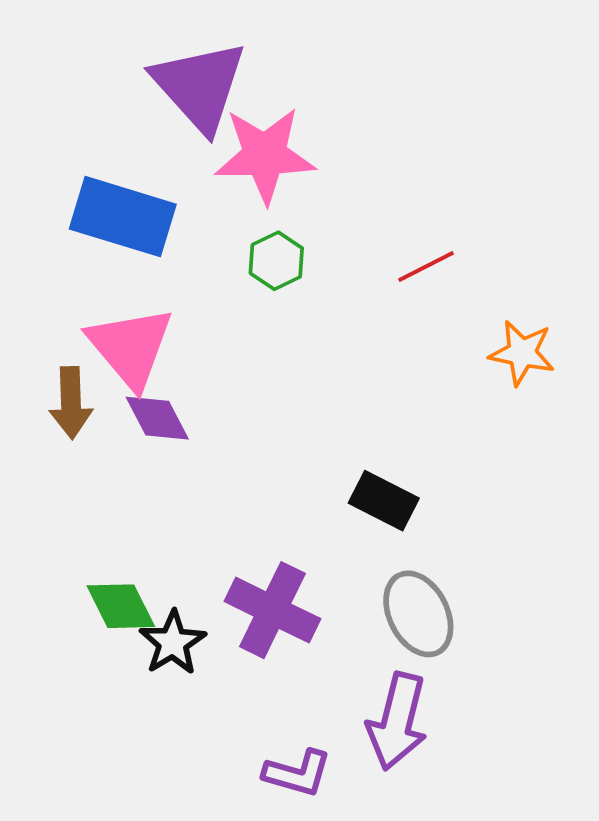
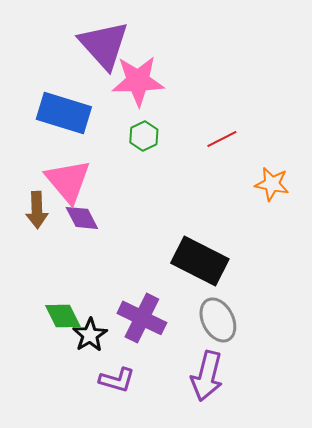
black rectangle: (384, 501) -> (200, 261), size x1.6
purple L-shape: (297, 773) -> (117, 380), moved

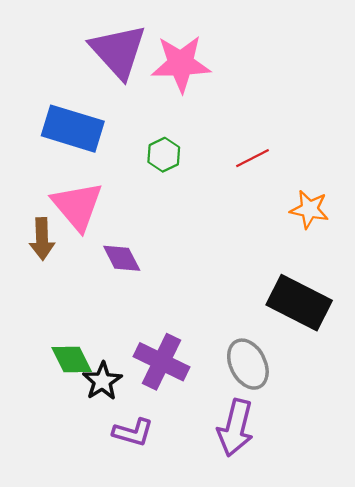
pink star: (138, 81) -> (181, 64), moved
purple diamond: (82, 218) -> (122, 258), moved
black rectangle: (200, 261) -> (299, 303), moved

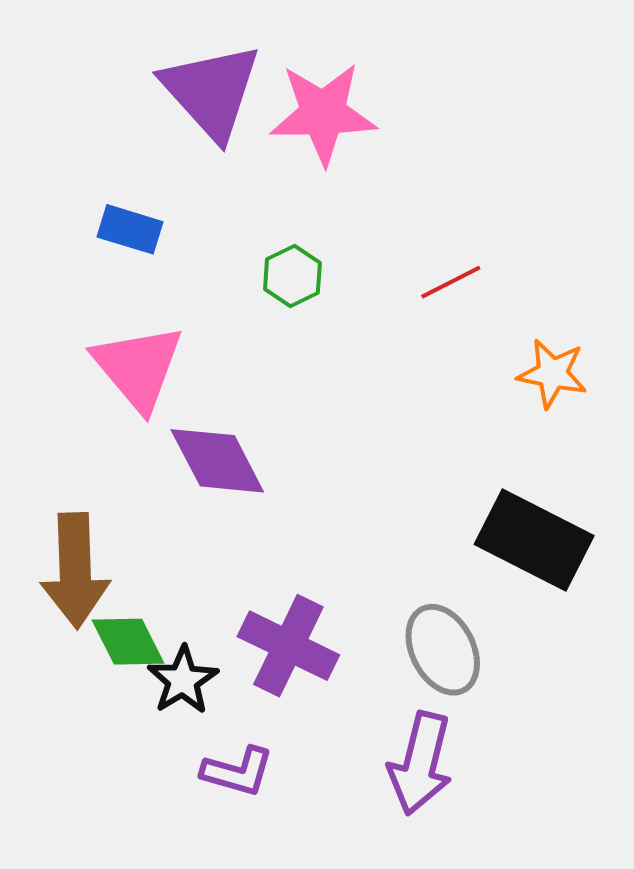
blue rectangle: (73, 129) -> (130, 229), size x0.6
brown arrow: (42, 239) -> (75, 571), moved, size x1.5
purple diamond: (122, 258) -> (217, 461), size x1.4

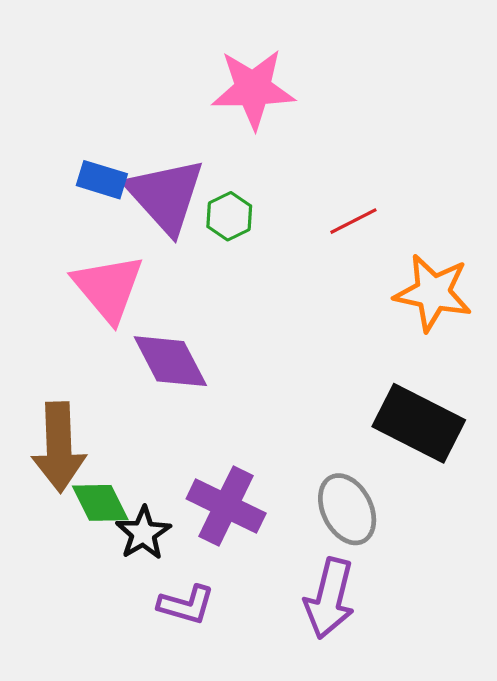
purple triangle: (211, 91) -> (166, 196), moved
orange star: (552, 374) -> (433, 293), size x1.4

